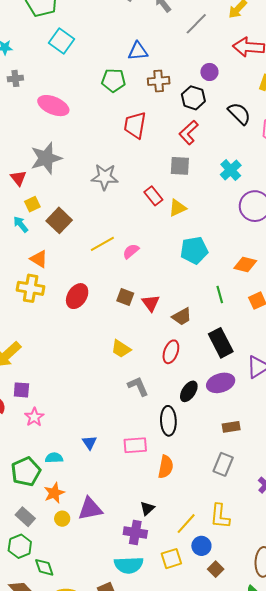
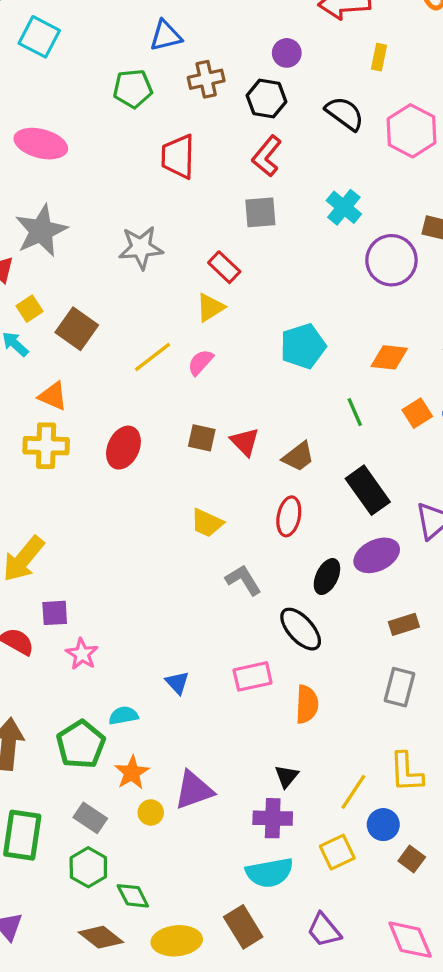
yellow triangle: (177, 208) -> (210, 307), moved
black ellipse: (168, 421) -> (301, 629), turned -32

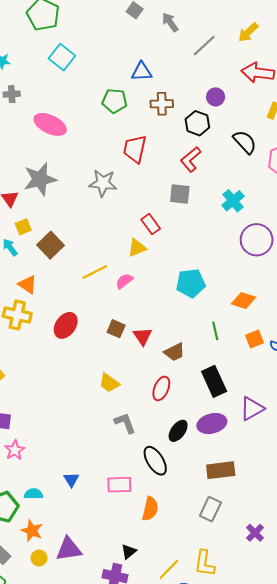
gray star: (141, 248) -> (103, 183), moved
brown rectangle: (404, 624) -> (221, 470), size x1.5
orange star: (132, 773) -> (32, 531), turned -30

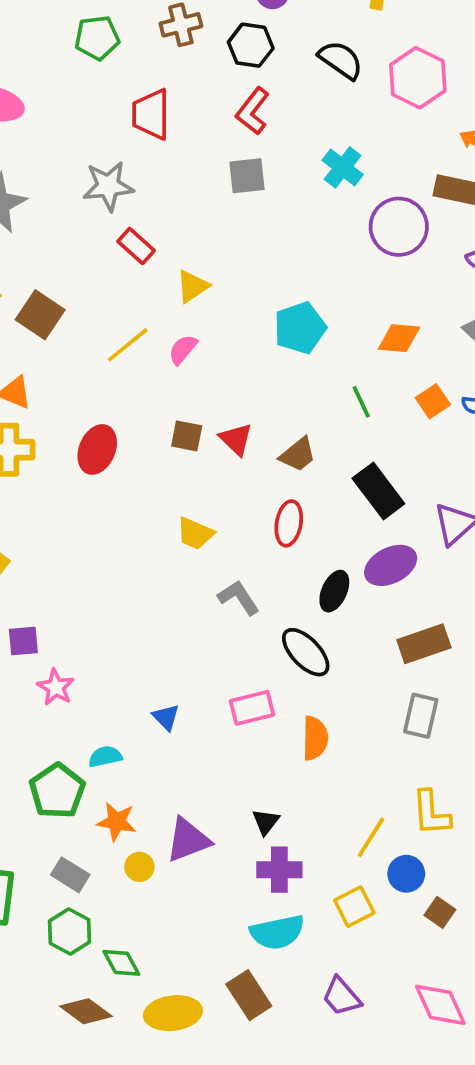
red rectangle: (151, 224) -> (136, 246), moved
black triangle: (129, 552) -> (266, 822), moved

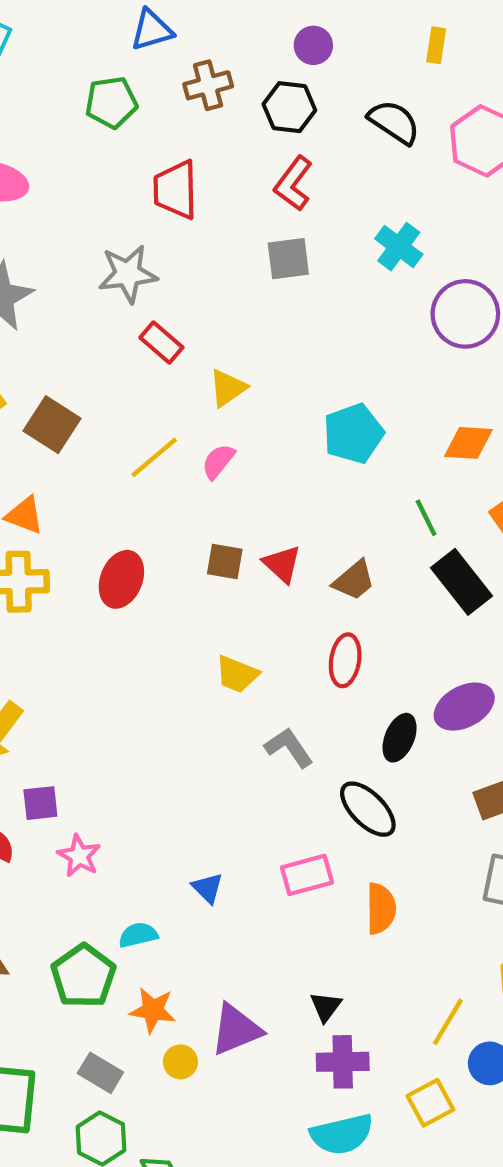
black rectangle: (378, 491) -> (462, 582), moved

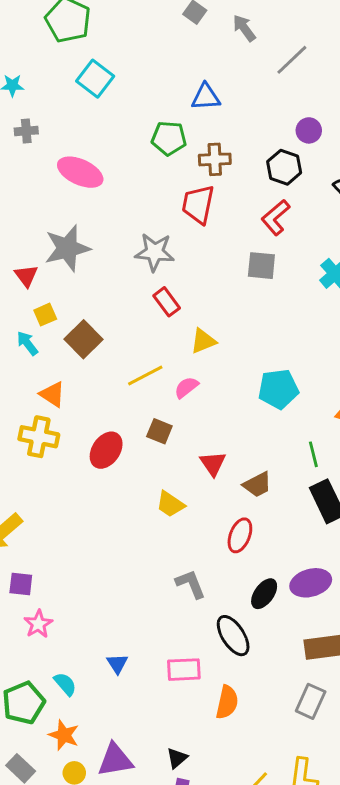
brown cross: (208, 85) -> (215, 159), moved
brown square: (225, 562) -> (159, 431), moved
yellow trapezoid: (237, 674) -> (170, 504), moved
cyan semicircle: (138, 935) -> (65, 684), turned 50

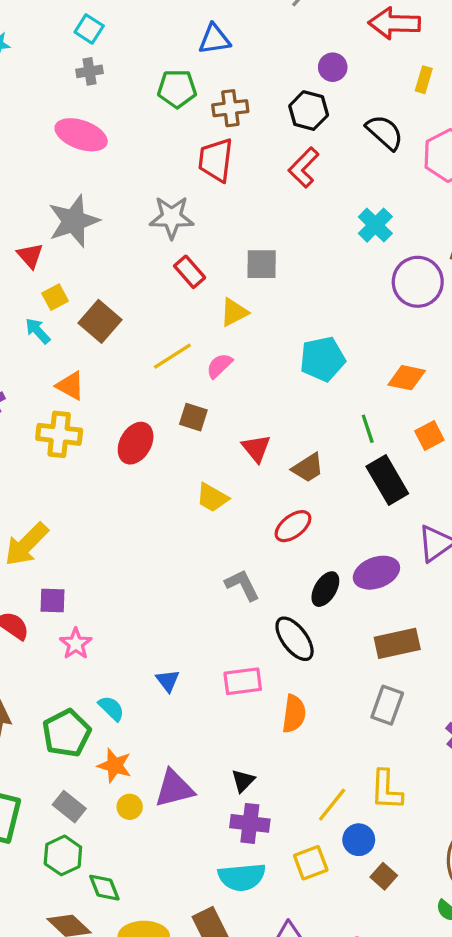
cyan square: (95, 79) -> (89, 29), size x0.7
gray cross: (26, 131) -> (89, 71), moved
gray square: (261, 266) -> (262, 264), moved
red ellipse: (240, 535) -> (293, 526), turned 36

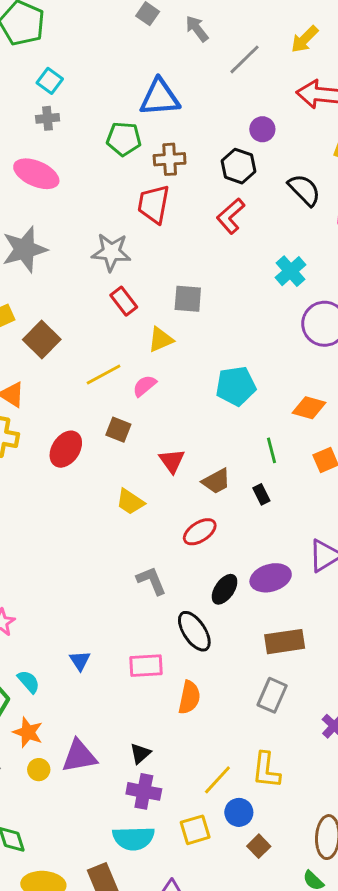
blue triangle: (214, 39) -> (160, 97), size x1.4
black rectangle: (387, 480) -> (261, 494), moved, size x0.5

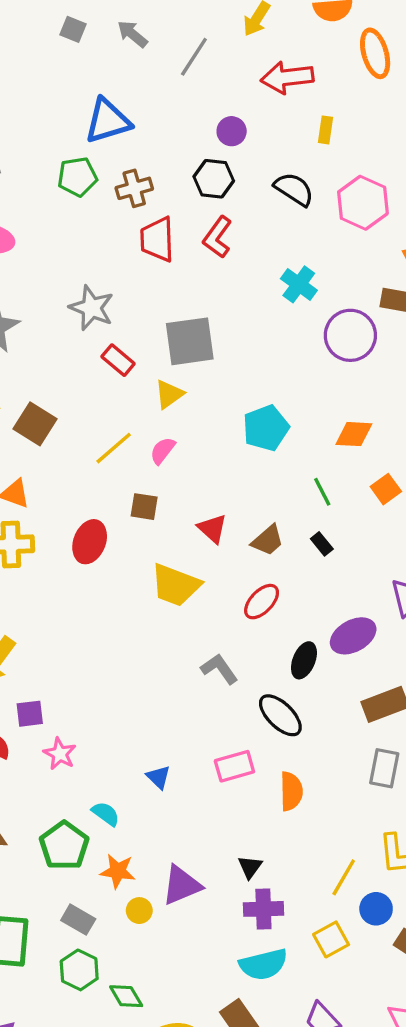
red trapezoid: (154, 204) -> (157, 239), moved
gray star: (111, 252) -> (92, 308), turned 30
gray square: (188, 299) -> (190, 341), size x1.5
yellow trapezoid: (130, 502) -> (176, 585), size x1.5

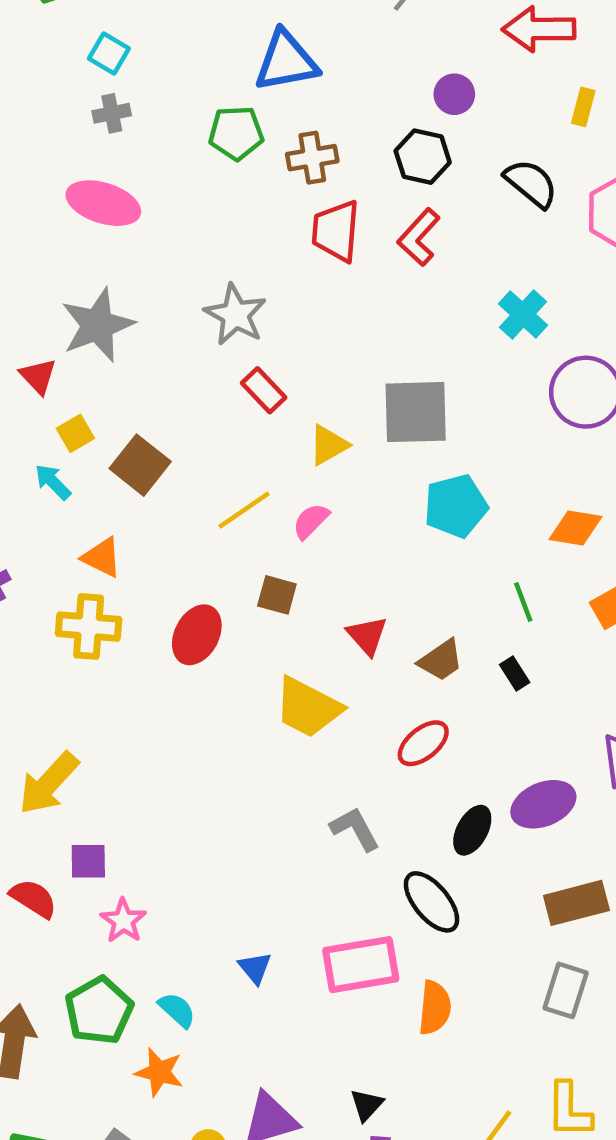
gray square: (190, 341) -> (416, 412), moved
pink rectangle: (234, 766) -> (361, 965), size x1.4
green pentagon: (64, 846) -> (99, 1011), moved
orange star: (118, 871) -> (159, 1072), moved

